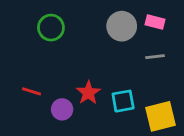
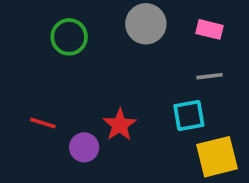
gray circle: (122, 26) -> (146, 24), moved
cyan square: (123, 101) -> (189, 116), moved

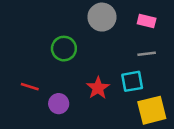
green circle: (69, 37) -> (64, 49), moved
red star: (120, 125) -> (98, 88), moved

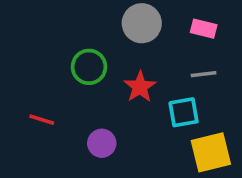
red star: (98, 88) -> (140, 87), moved
purple circle: (59, 104) -> (102, 143), moved

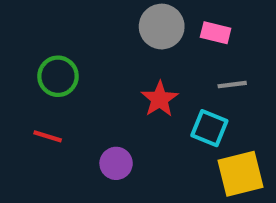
pink rectangle: (204, 29) -> (216, 33), moved
green circle: (89, 67) -> (58, 76), moved
cyan square: (184, 112) -> (209, 128), turned 32

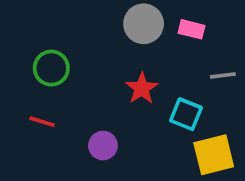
gray line: (232, 85) -> (223, 75), moved

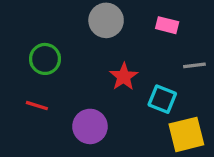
gray circle: (144, 24) -> (106, 20), moved
purple circle: (103, 146) -> (90, 126), size x1.4

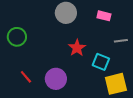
green circle: (45, 59) -> (17, 37), moved
red line: (37, 106) -> (26, 77), moved, turned 32

